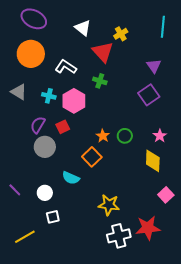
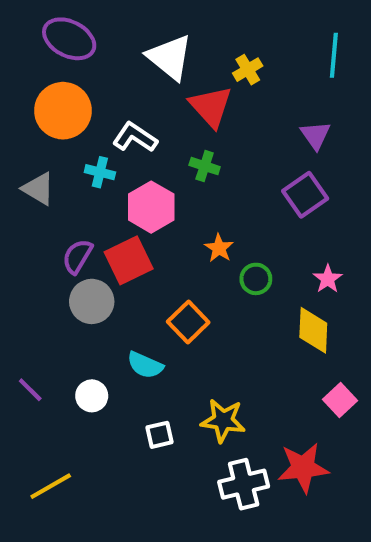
white triangle: (83, 28) -> (170, 57), size x1.4
cyan cross: (49, 96) -> (100, 172), moved
red square: (63, 127) -> (129, 260), size x1.6
orange star: (103, 136) -> (219, 248), moved
white square: (53, 217) -> (159, 435), moved

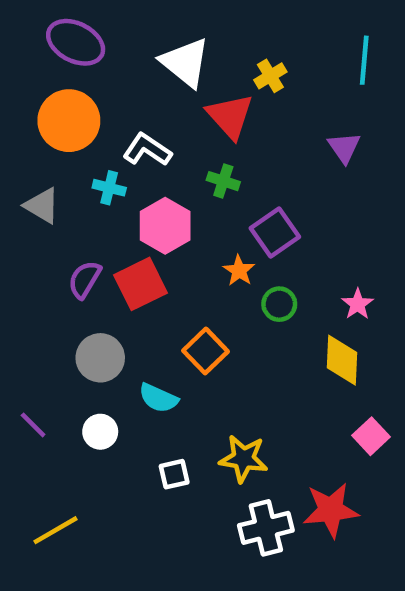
purple square: (305, 195) -> (275, 233), moved
gray circle: (92, 301) -> (100, 358), moved

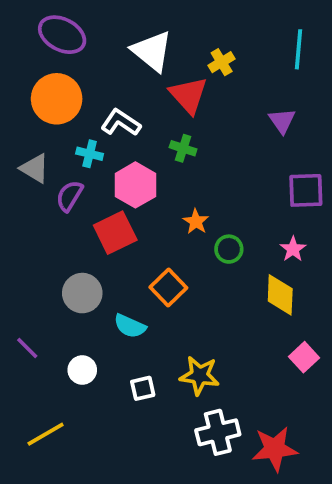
purple square: (275, 233) -> (306, 190), moved, turned 33
purple semicircle: (85, 279) -> (69, 196), moved
white circle: (100, 432) -> (82, 370), moved
red star: (331, 510) -> (275, 449), moved

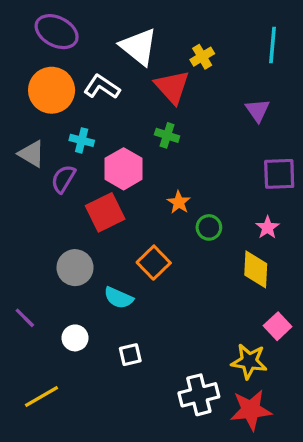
white L-shape: (121, 123) -> (102, 87), moved
yellow star: (200, 376) -> (249, 361), moved

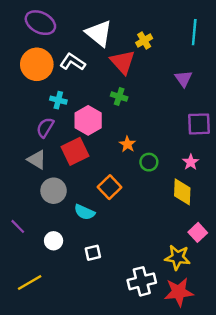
gray triangle: (31, 154) -> (37, 160), moved

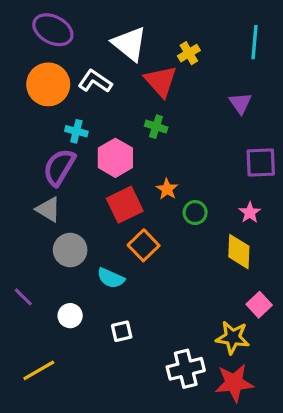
purple semicircle: (45, 128) -> (59, 167), size x1.4
red square: (75, 151) -> (125, 205), moved

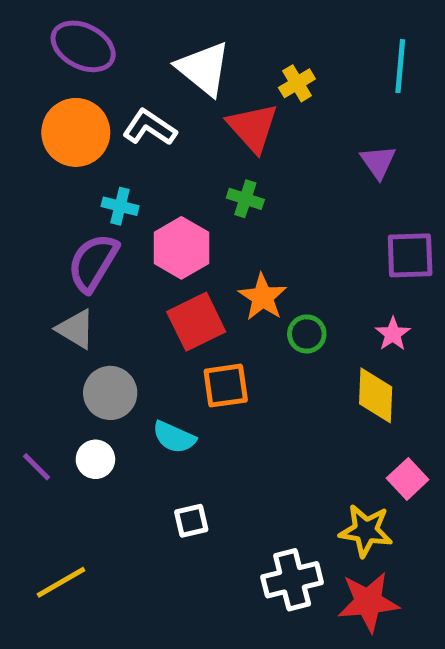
orange star: (167, 189) -> (263, 297), size x1.4
orange square: (144, 245) -> (226, 386), turned 36
white circle: (70, 316) -> (95, 459), moved

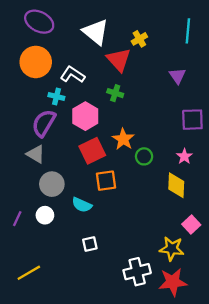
white L-shape: (150, 128) -> (73, 75), moved
purple line: (36, 467) -> (17, 219), turned 70

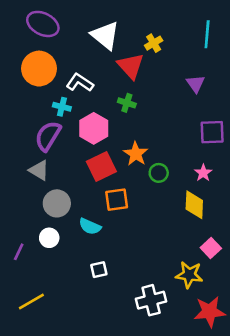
purple line: (17, 219) -> (19, 252), moved
red star: (173, 282) -> (210, 312), moved

